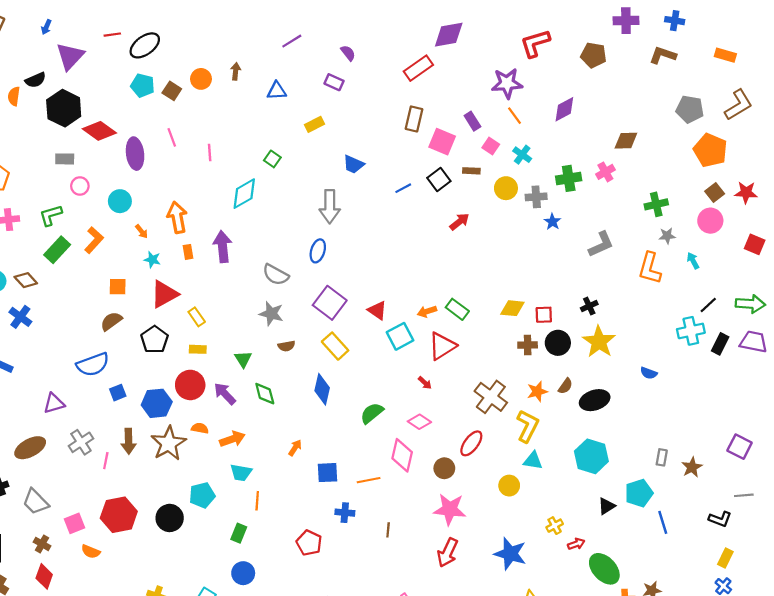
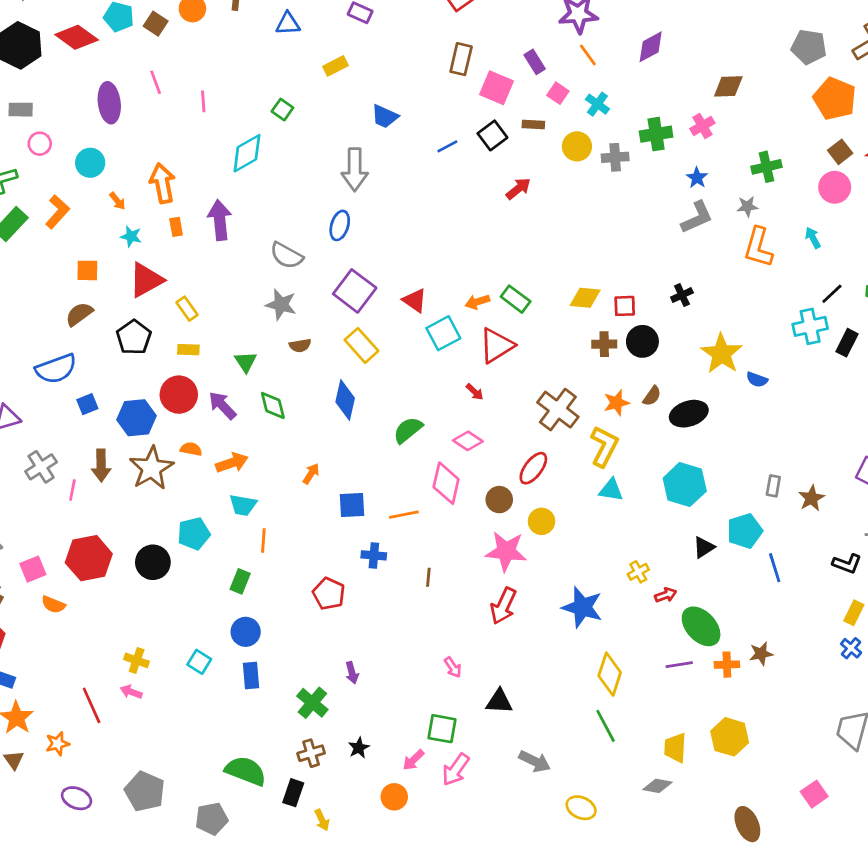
red diamond: (99, 131) -> (77, 37), moved
blue star: (552, 222) -> (697, 178), moved
gray star: (667, 236) -> (747, 206), moved
yellow star: (599, 342) -> (722, 354), moved
yellow circle: (509, 486) -> (542, 521), moved

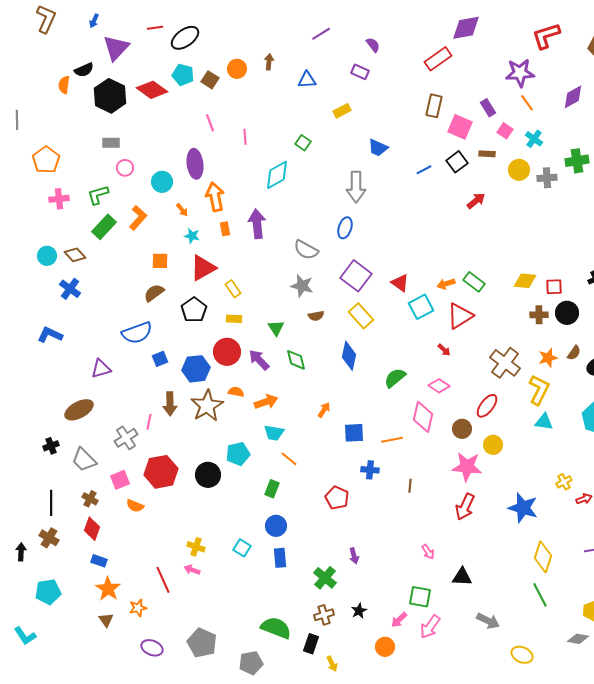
purple ellipse: (109, 103) -> (195, 164), moved
gray cross: (41, 467) -> (126, 438), moved
orange line: (263, 540) -> (289, 459), turned -54

